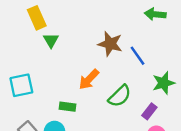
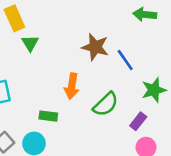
orange arrow: (89, 79) -> (72, 86), turned -35

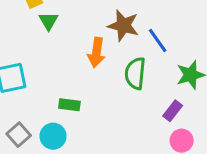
orange arrow: (72, 86) -> (96, 52), moved
green semicircle: (106, 104) -> (135, 73), moved, turned 140

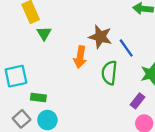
green rectangle: (69, 105) -> (38, 98), moved

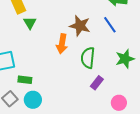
blue line: (126, 48) -> (110, 25), moved
purple rectangle: (137, 101) -> (97, 83), moved

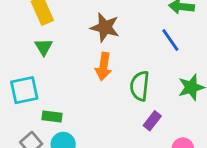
green triangle: (30, 23) -> (44, 47), moved
brown star: (80, 26) -> (105, 27), moved

